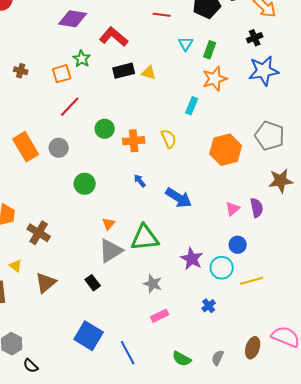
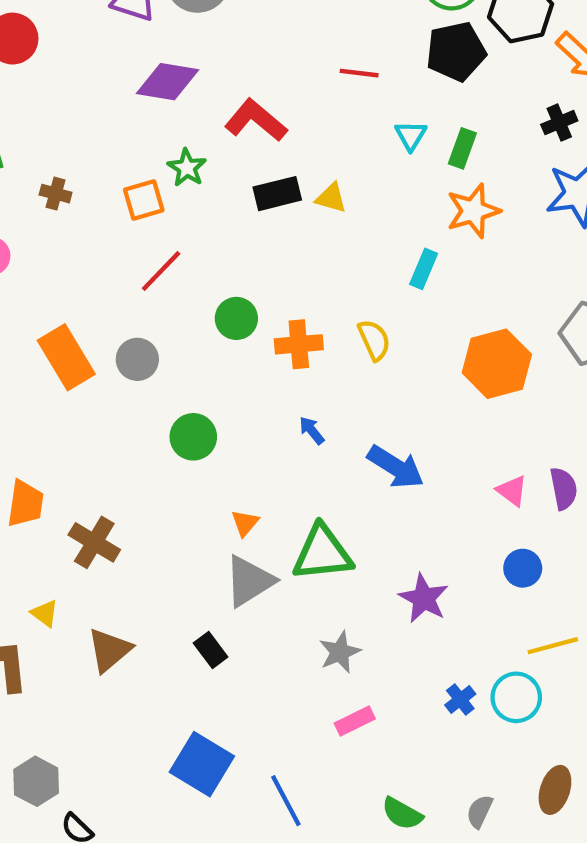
pink triangle: (233, 209) -> (512, 491), turned -42
cyan circle: (222, 268) -> (516, 697), moved
gray star: (153, 284) -> (340, 652), turned 30

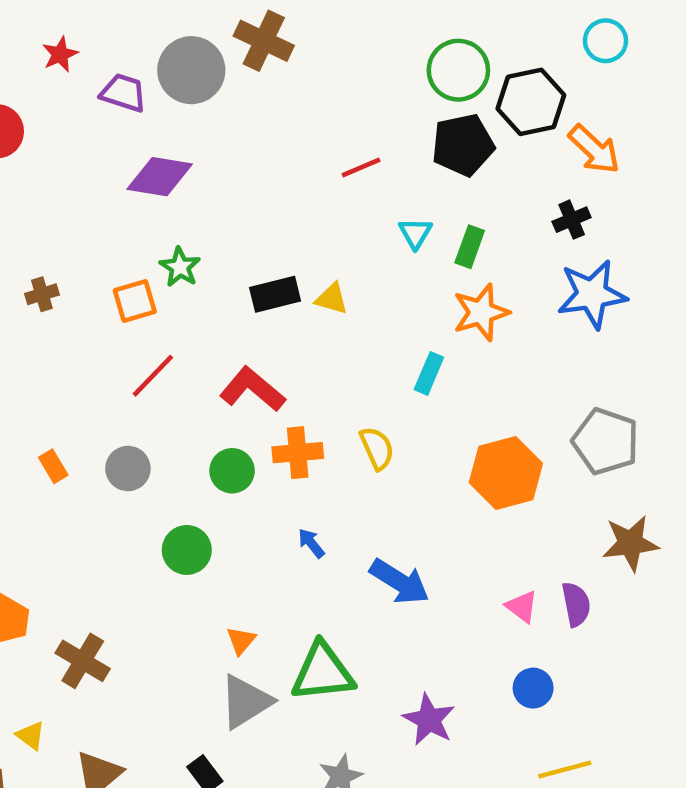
red line: (359, 73) -> (361, 167), turned -30
red L-shape: (256, 120) -> (252, 389), moved
brown cross: (56, 194) -> (42, 294), turned -32
green circle: (236, 318) -> (232, 471), moved
orange rectangle: (66, 357) -> (53, 466), size x0.5

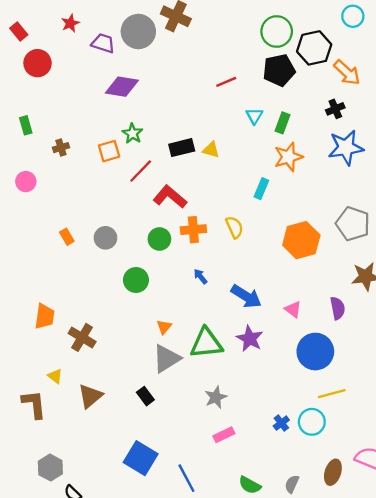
red line: (153, 376) -> (141, 171), moved
pink triangle: (522, 607) -> (293, 309), moved
blue circle: (533, 688) -> (315, 352), size x1.8
purple star: (429, 720) -> (250, 339), moved

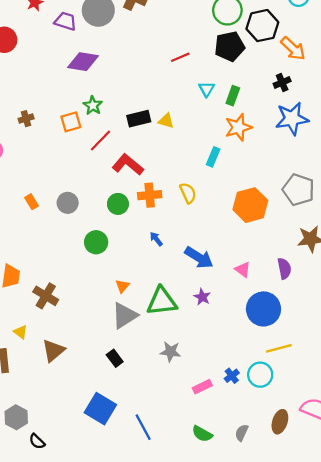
purple star: (250, 339) -> (202, 297), size x0.7
black rectangle: (145, 396) -> (115, 358), moved
gray star: (216, 397) -> (170, 352), turned 30
pink rectangle: (224, 435) -> (202, 387), moved

